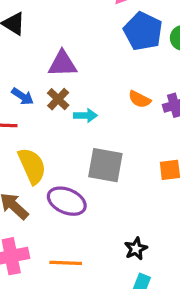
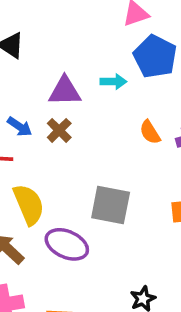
orange semicircle: (140, 99) -> (150, 132), turned 30
cyan arrow: (85, 115) -> (113, 82), moved

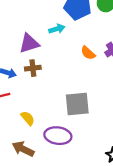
brown cross: (59, 130) -> (33, 68), turned -35
yellow semicircle: (29, 204) -> (28, 118), size x0.6

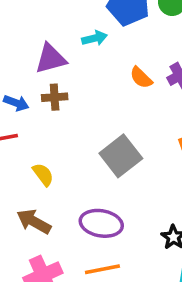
gray square: (77, 104) -> (121, 156), turned -35
purple ellipse: (58, 136) -> (101, 223), moved

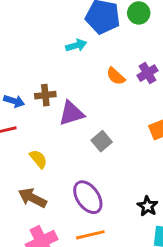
purple triangle: (51, 59) -> (71, 113), moved
gray square: (121, 156) -> (102, 141), size x0.6
purple ellipse: (101, 223) -> (88, 197), turned 48

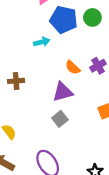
purple triangle: (71, 113) -> (63, 92), moved

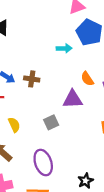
gray square: (60, 119) -> (51, 122), moved

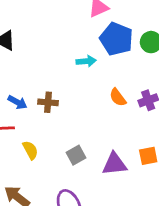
purple triangle: (73, 99) -> (114, 164), moved
yellow semicircle: (14, 125) -> (30, 150), moved

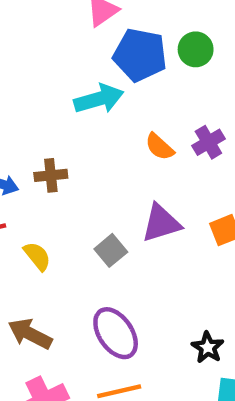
cyan arrow: (86, 61) -> (99, 99), size x1.5
purple triangle: (114, 164) -> (161, 223), moved

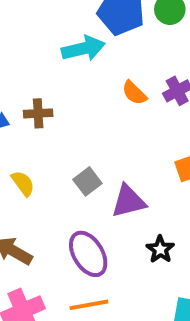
purple triangle: (161, 223) -> (128, 201), moved
black star: (208, 347) -> (160, 249), moved

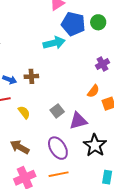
orange semicircle: (134, 93) -> (93, 91), moved, turned -96
black star: (160, 249) -> (95, 145), size x1.6

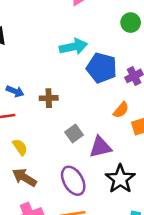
blue pentagon: (73, 24) -> (102, 68), moved
brown cross: (31, 76) -> (49, 98), moved
yellow semicircle: (24, 112) -> (20, 147), moved

